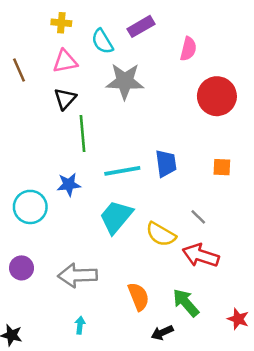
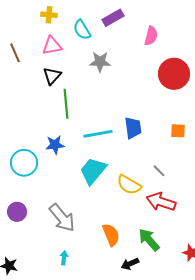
gray star: (125, 81) -> (100, 62), size x0.7
gray arrow: (78, 275) -> (62, 218), turned -128

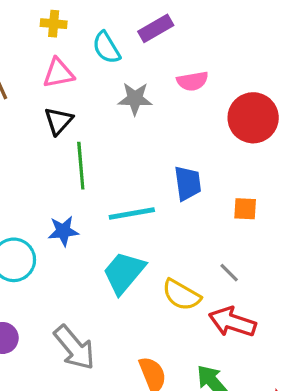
pink semicircle: (151, 36) -> (192, 81), moved, turned 66
blue trapezoid: (133, 128) -> (188, 183), moved
orange square: (178, 131) -> (245, 209), moved

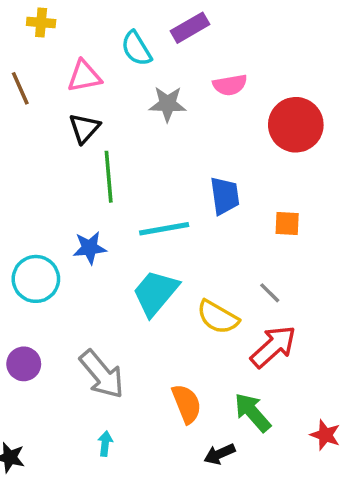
yellow cross: (54, 24) -> (41, 23), moved
red arrow: (232, 322) -> (273, 347), turned 120

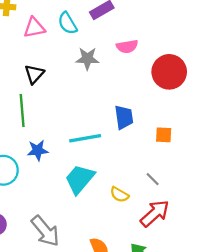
pink triangle: (84, 76) -> (34, 28), moved
green line: (109, 177) -> (22, 111), moved
yellow semicircle: (218, 317) -> (119, 195), size x0.7

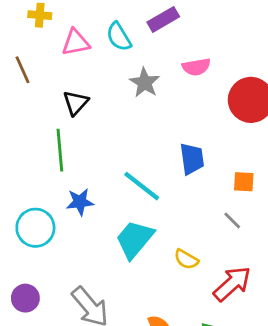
gray star: (87, 59) -> (145, 83), turned 30
cyan line: (85, 138) -> (142, 186), turned 48
gray line: (153, 179) -> (232, 221), moved

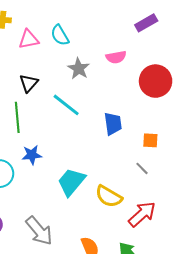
purple rectangle: (163, 19) -> (146, 23), moved
cyan line: (142, 186) -> (66, 105), moved
yellow semicircle: (186, 259) -> (109, 196), size x1.5

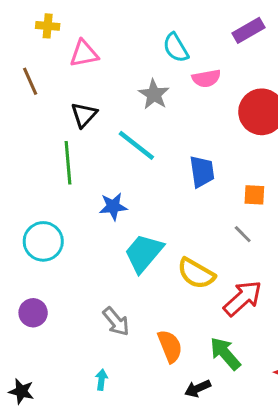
cyan semicircle: (60, 35) -> (176, 48), moved
blue star: (32, 155) -> (113, 206), moved
gray arrow: (39, 231) -> (116, 321), moved, size x0.7

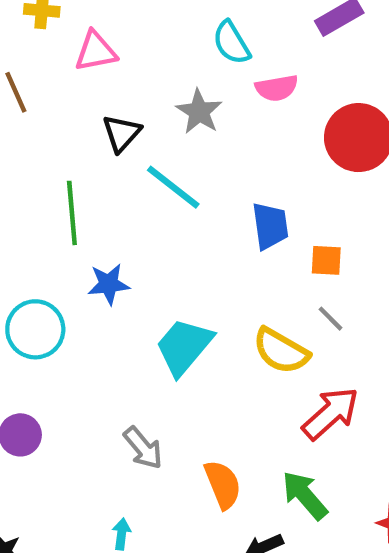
black triangle: (84, 115) -> (122, 133), moved
orange square: (254, 195) -> (326, 260), moved
blue star: (113, 206) -> (109, 284), moved
yellow semicircle: (196, 273) -> (281, 351), moved

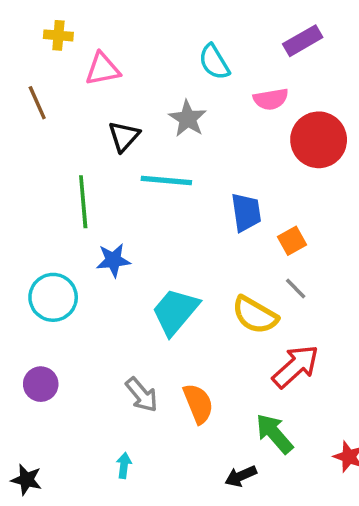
pink semicircle: (277, 88) -> (271, 99), moved
cyan line: (173, 187) -> (166, 181), turned -33
orange square: (326, 260) -> (292, 241), turned -32
orange semicircle: (223, 485) -> (198, 404), moved

